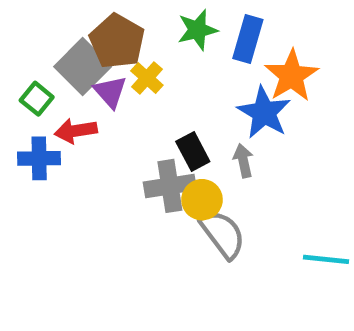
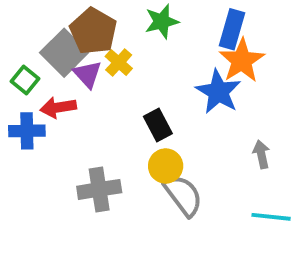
blue rectangle: (248, 39) -> (232, 29), moved
gray arrow: (243, 161) -> (261, 154), moved
gray cross: (170, 186) -> (99, 189), moved

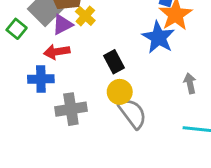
purple triangle: (87, 74) -> (62, 25), turned 45
red arrow: (58, 107) -> (57, 52), moved
blue cross: (27, 131) -> (41, 79), moved

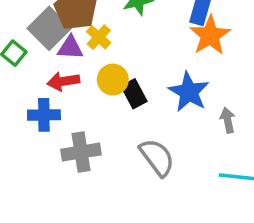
purple triangle: (62, 25) -> (70, 48), turned 30
blue star: (158, 37) -> (189, 92), moved
yellow circle: (120, 92) -> (113, 80), moved

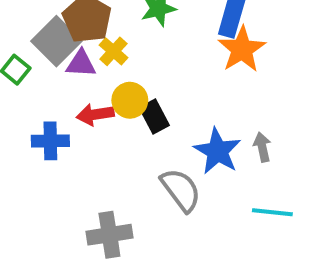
red arrow: (63, 81) -> (95, 115), moved
blue star: (189, 92) -> (217, 151), moved
gray cross: (81, 152) -> (109, 235), moved

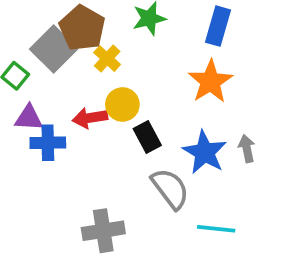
orange star: (242, 49) -> (210, 82), moved
purple triangle: (81, 64) -> (29, 118), moved
black rectangle: (154, 117) -> (147, 137), moved
cyan line: (272, 212) -> (216, 229), moved

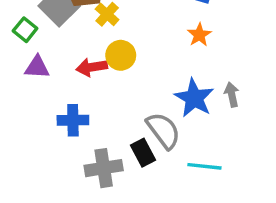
orange star: (210, 82) -> (199, 35), size x0.6
black rectangle: (147, 137) -> (143, 153), moved
blue cross: (48, 143) -> (73, 120), moved

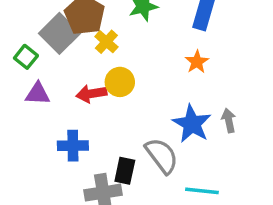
black rectangle: (143, 153) -> (125, 171), moved, turned 40

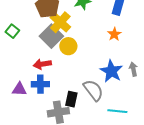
gray square: (59, 33) -> (51, 36), moved
yellow cross: (106, 42) -> (60, 22), size x1.5
purple triangle: (38, 94) -> (19, 89), moved
red arrow: (91, 94) -> (42, 64), moved

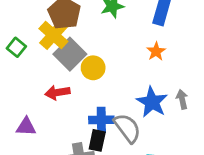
yellow cross: (60, 22) -> (53, 35), moved
blue cross: (40, 84) -> (101, 120), moved

